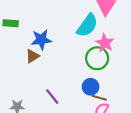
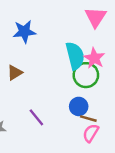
cyan semicircle: (87, 25) -> (75, 56), moved, turned -50
blue star: (41, 40) -> (24, 32), moved

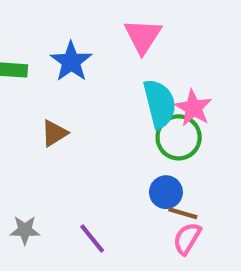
pink triangle: (96, 17) -> (143, 36), moved
blue star: (24, 32) -> (71, 62), turned -30
purple line: (36, 117) -> (92, 238), moved

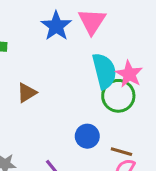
blue star: (71, 62) -> (56, 26), moved
blue circle: (166, 192) -> (87, 136), moved

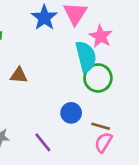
pink star: (129, 74) -> (101, 36), moved
brown triangle: (27, 93) -> (19, 75), turned 36

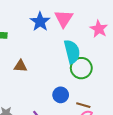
pink star: (101, 36) -> (99, 29), moved

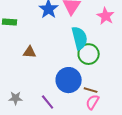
blue circle: (61, 95) -> (69, 80), size x1.6

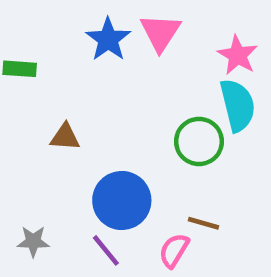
cyan semicircle: (80, 38) -> (238, 105), moved
blue circle: (69, 80) -> (122, 201), moved
pink semicircle: (93, 102) -> (174, 250), moved

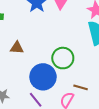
green circle: (199, 141) -> (63, 58), moved

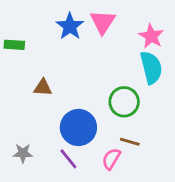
green circle: (63, 58) -> (124, 102), moved

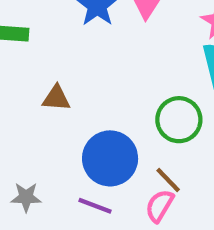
brown line: (130, 142) -> (168, 180), moved, turned 30
purple line: (68, 159) -> (95, 206), turned -30

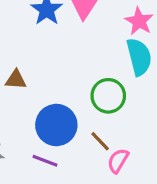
pink semicircle: (160, 206) -> (118, 161), moved

